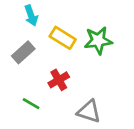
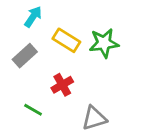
cyan arrow: (31, 15) -> (33, 17), turned -126
gray triangle: (89, 111) -> (94, 118), turned -35

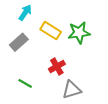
red cross: (62, 85) -> (57, 66), moved

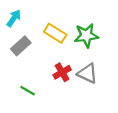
cyan arrow: (25, 13) -> (14, 18), moved
gray triangle: (72, 90) -> (87, 73), moved, turned 42

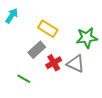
green star: (86, 35) -> (87, 38), moved
gray rectangle: (21, 46) -> (37, 50), moved

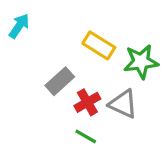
yellow rectangle: (48, 29) -> (99, 45), moved
green line: (24, 79) -> (86, 136), moved

